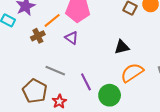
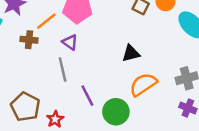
brown cross: (38, 36) -> (29, 40), turned 32
gray line: (55, 71) -> (63, 70), moved, turned 54

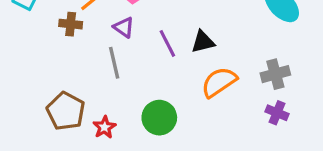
purple line: (87, 96) -> (167, 43), moved
green circle: (116, 112) -> (159, 118), moved

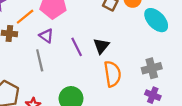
black triangle: (203, 42) -> (101, 46), turned -36
orange semicircle: (219, 82) -> (112, 74), turned 115

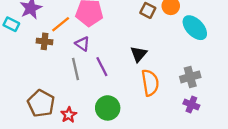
purple line: (77, 47) -> (102, 67), moved

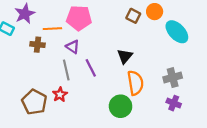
orange line: (61, 24) -> (52, 29), turned 36
green circle: (108, 108) -> (121, 106), moved
red star: (69, 115) -> (60, 95), moved

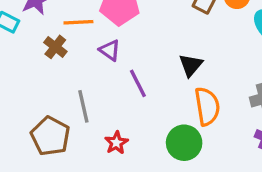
brown cross: (38, 45) -> (55, 47), turned 32
gray line: (66, 70) -> (83, 106), moved
red star: (60, 95) -> (116, 143), moved

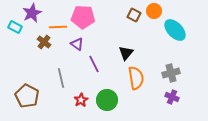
brown pentagon: (50, 136) -> (27, 96), moved
green circle: (184, 143) -> (107, 100), moved

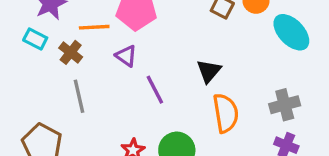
cyan rectangle: (15, 27) -> (35, 39), moved
gray line: (61, 78) -> (79, 96), moved

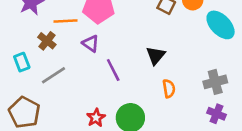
cyan rectangle: (35, 39) -> (22, 62), moved, turned 42
gray line: (79, 96) -> (54, 75), turned 70
orange semicircle: (226, 113) -> (169, 89), size x0.6

